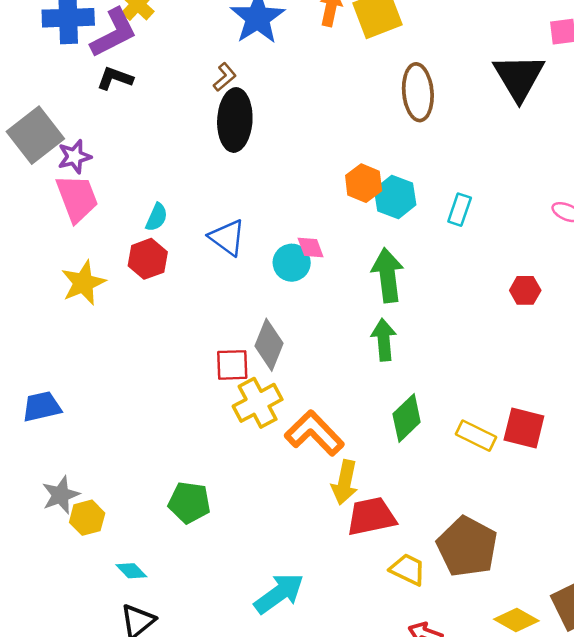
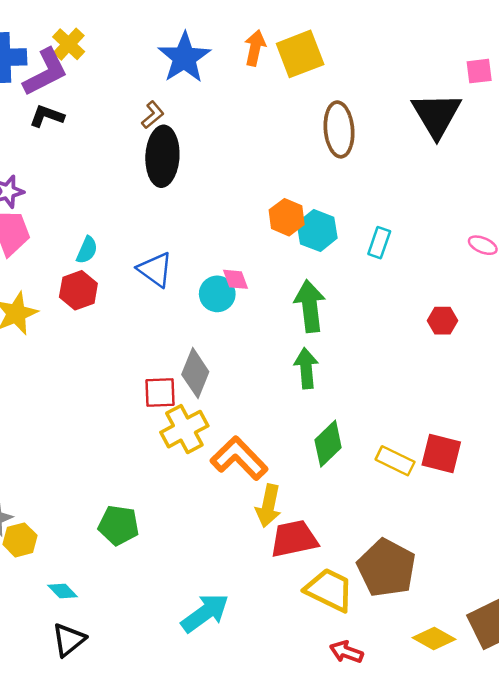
yellow trapezoid: (408, 569) -> (329, 590), size x1.4

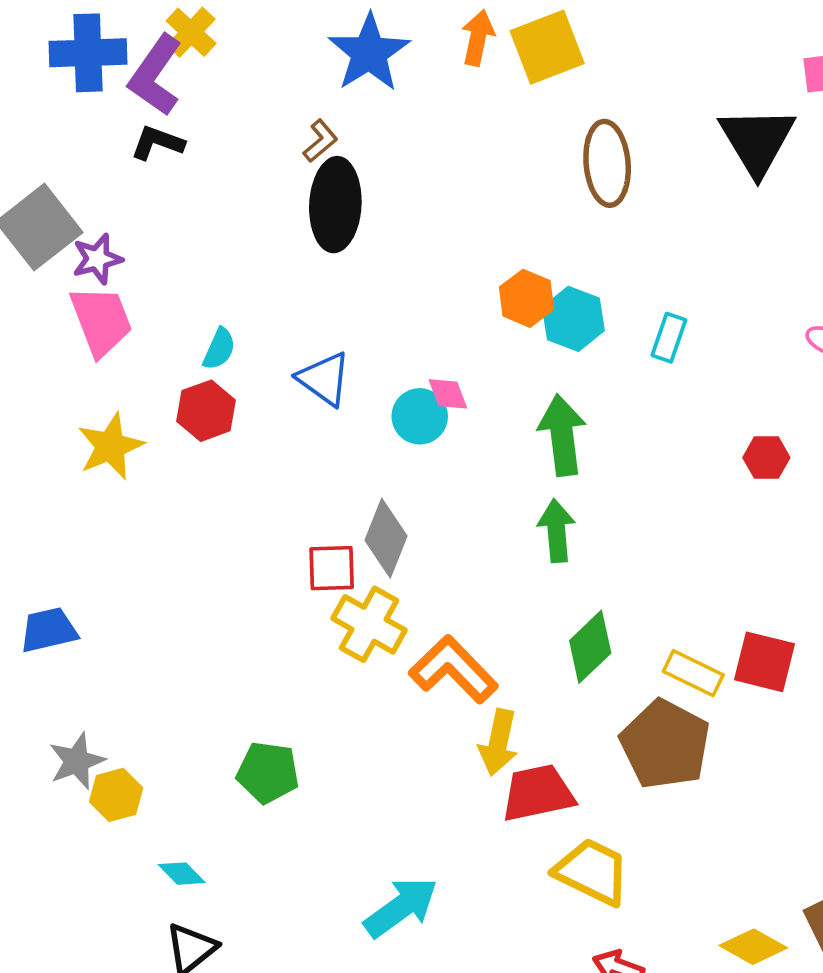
purple L-shape: (46, 72) -> (155, 75), turned 152
yellow cross: (184, 429) -> (369, 624), turned -33
brown pentagon: (387, 568) -> (665, 744), moved

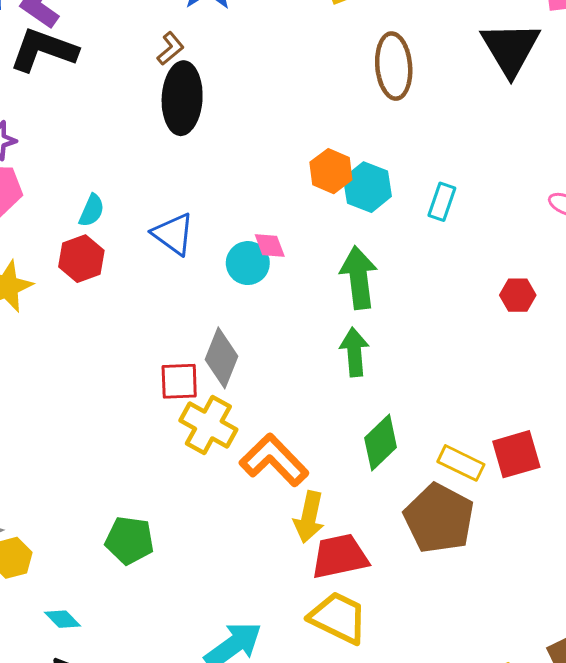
black L-shape: (157, 143) -> (43, 50), size x1.6
red square: (765, 662) -> (516, 454), turned -30
yellow trapezoid: (592, 872) -> (338, 618), moved

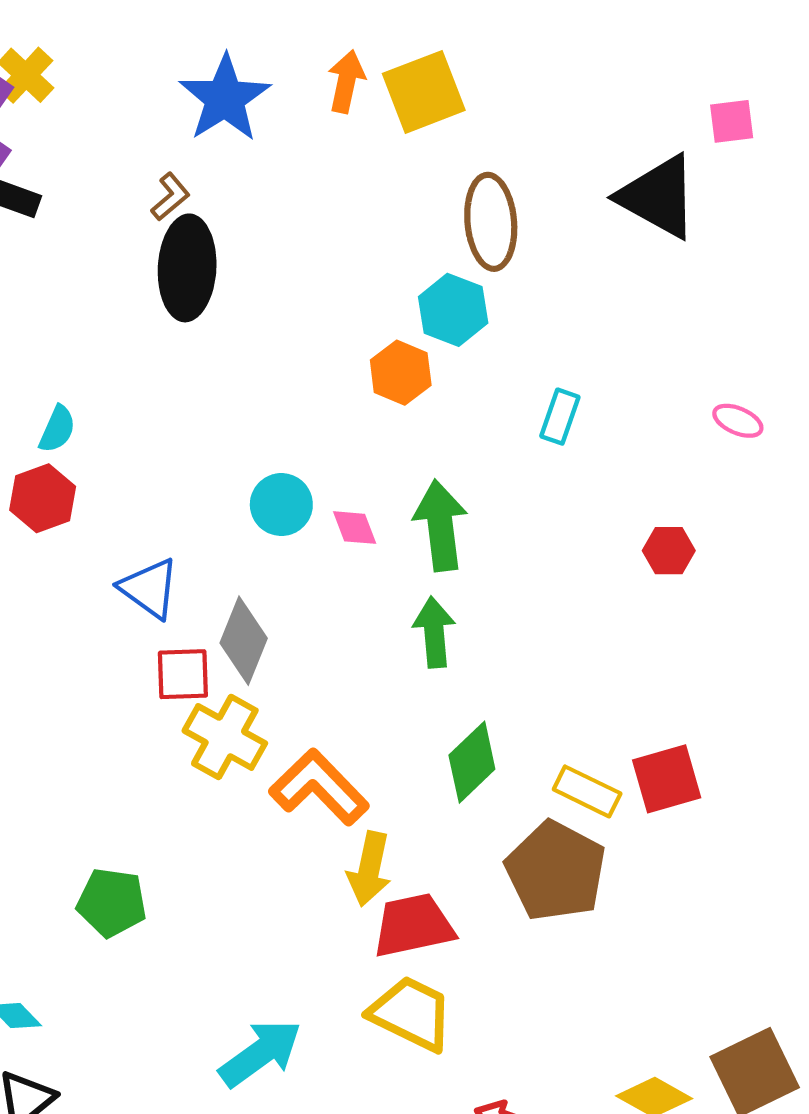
black triangle: (510, 49) -> (658, 197), turned -30
cyan hexagon: (367, 187) -> (453, 310), moved
blue triangle: (173, 234) -> (149, 588), moved
pink diamond: (270, 246) -> (355, 528), moved

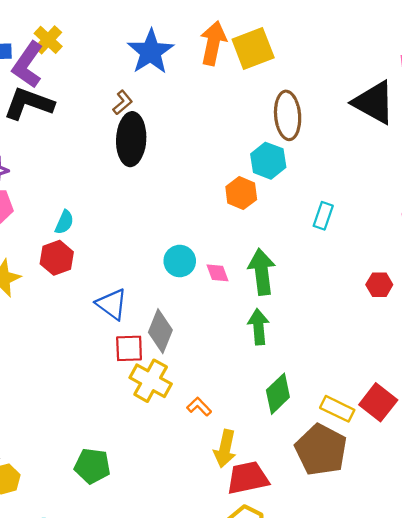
orange arrow: (346, 82) -> (213, 43), size x1.4
red square: (667, 779) -> (378, 402), turned -36
orange L-shape: (319, 787) -> (199, 407), size x0.5

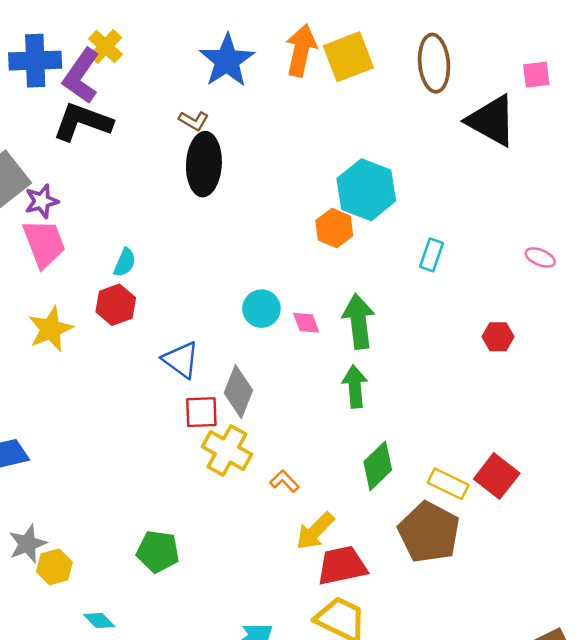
brown L-shape: (123, 102) -> (194, 121), turned 70
brown ellipse: (288, 115) -> (434, 63), moved
cyan hexagon: (268, 161) -> (366, 190), size x1.4
yellow arrow: (225, 449) -> (315, 531), turned 33

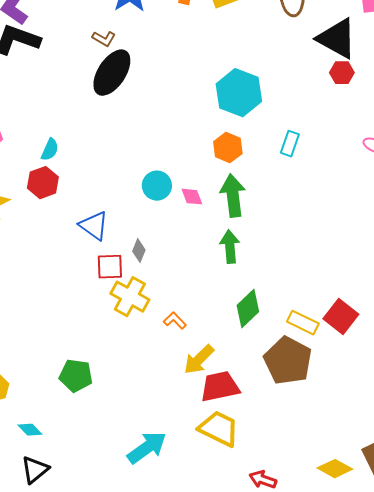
black ellipse: (204, 164) -> (112, 73), turned 30
orange hexagon: (334, 228) -> (228, 148), moved
red hexagon: (498, 337) -> (342, 73), moved
gray diamond: (238, 392) -> (139, 251), size x0.6

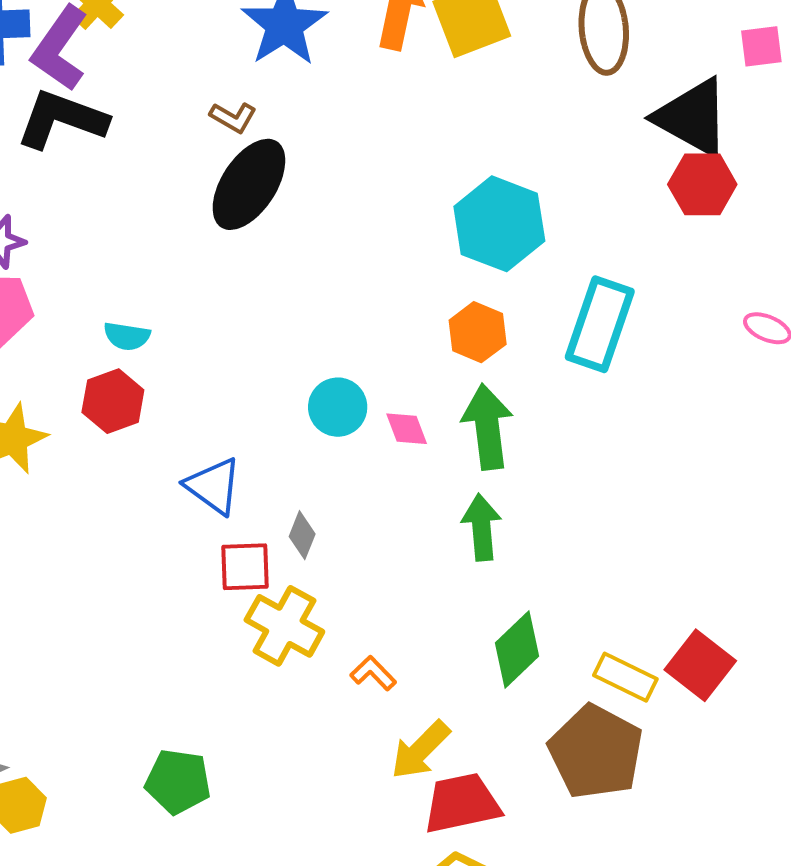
red hexagon: (342, 73) -> (702, 184), size x1.4
cyan rectangle: (290, 144) -> (600, 324), size x1.8
cyan semicircle: (50, 150) -> (127, 336), turned 75

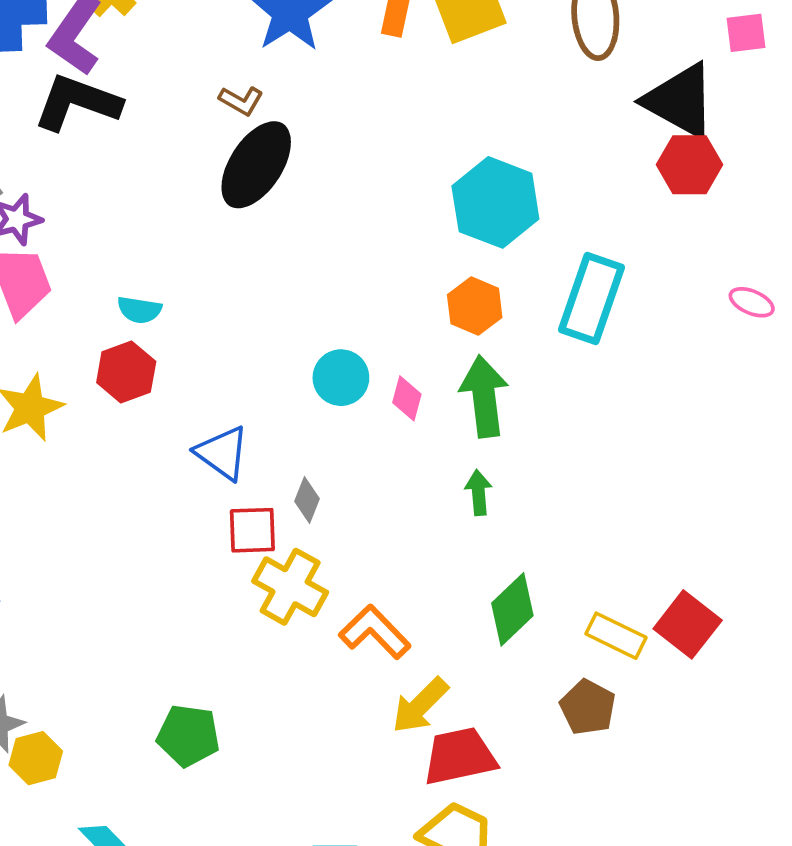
pink diamond: (407, 429) -> (407, 398), turned 36
green arrow: (482, 527) -> (478, 493), size x0.7
orange L-shape: (373, 673) -> (375, 632), size x1.6
brown pentagon: (596, 752) -> (588, 707), size x0.6

